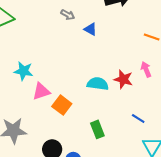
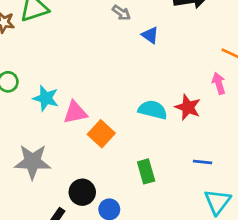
pink arrow: (146, 69) -> (219, 83), moved
cyan star: (24, 71) -> (46, 98), moved
blue line: (138, 118) -> (203, 162), turned -32

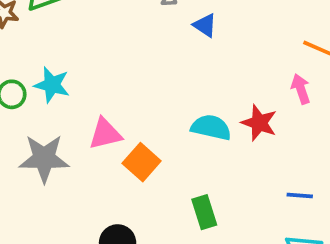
cyan star: (46, 98) -> (52, 85), moved
gray star: (33, 162) -> (44, 158), moved
blue line: (203, 162) -> (300, 195), moved

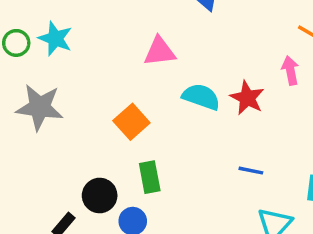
pink triangle: (105, 134) -> (160, 52), moved
blue line: (300, 195) -> (251, 171), moved
green rectangle: (204, 212) -> (150, 177), moved

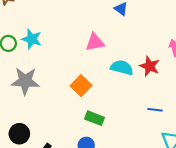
green rectangle: (150, 177) -> (94, 118), turned -54
black circle: (100, 196) -> (19, 134), moved

